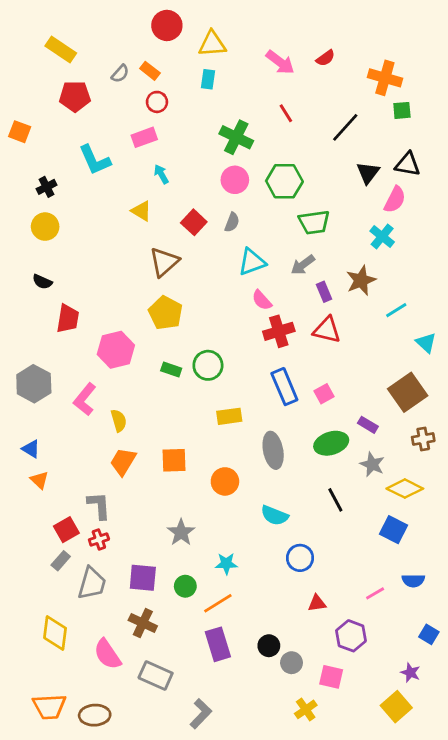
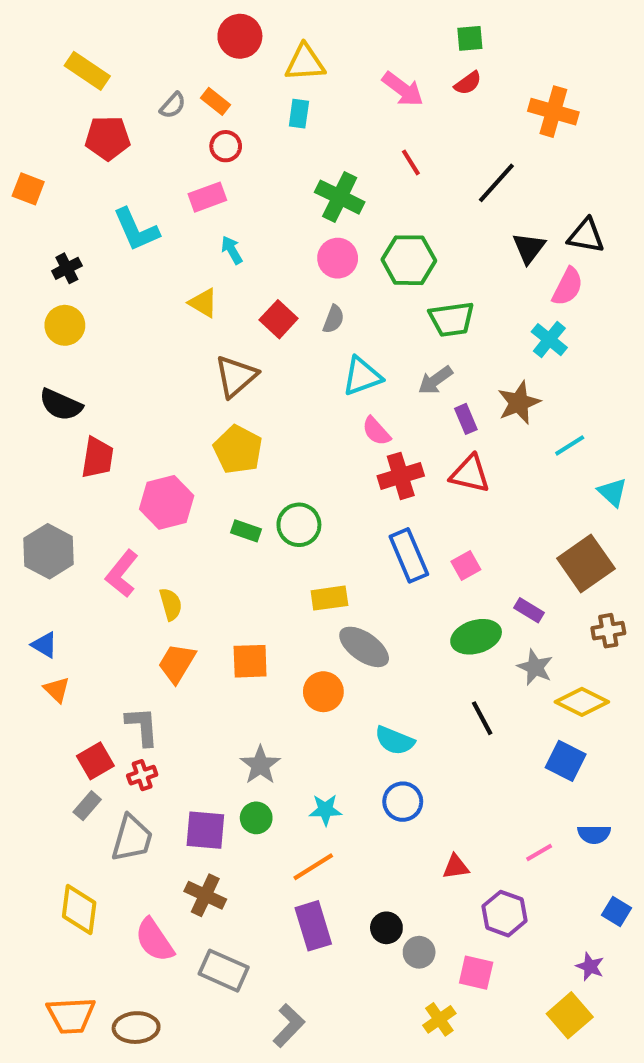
green square: (402, 110) -> (470, 38), moved
black semicircle: (42, 282) -> (61, 405), size x1.5
gray ellipse: (273, 450) -> (364, 647), moved, turned -44
blue circle: (300, 558) -> (403, 802), moved
green circle: (185, 586) -> (256, 818), moved

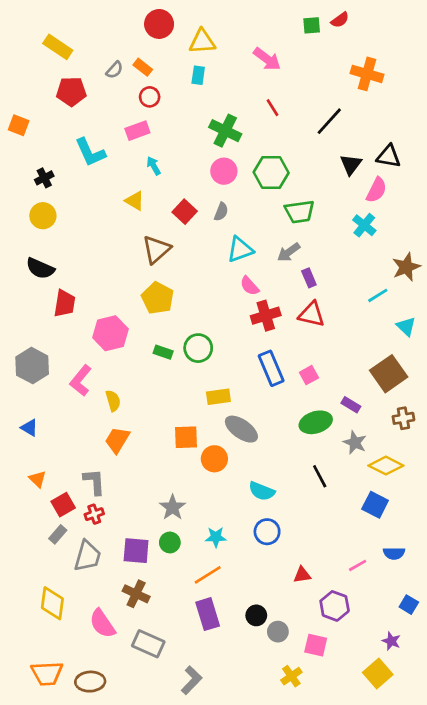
red semicircle: (468, 83) -> (340, 20), moved
brown star: (519, 403) -> (406, 267), moved
orange square: (250, 661) -> (186, 437), moved
orange triangle: (57, 690) -> (38, 479), moved

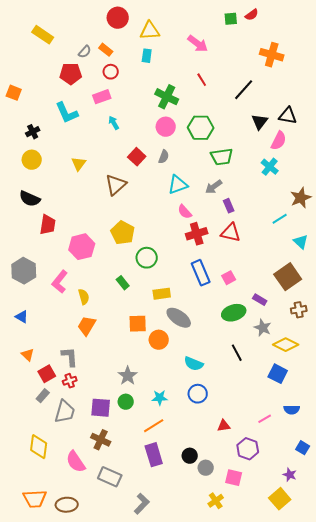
red pentagon: (71, 91) -> (71, 74), moved
yellow triangle: (135, 201) -> (79, 164), moved, turned 35
yellow pentagon: (158, 298) -> (123, 233), moved
green rectangle: (163, 352) -> (123, 283), moved, turned 32

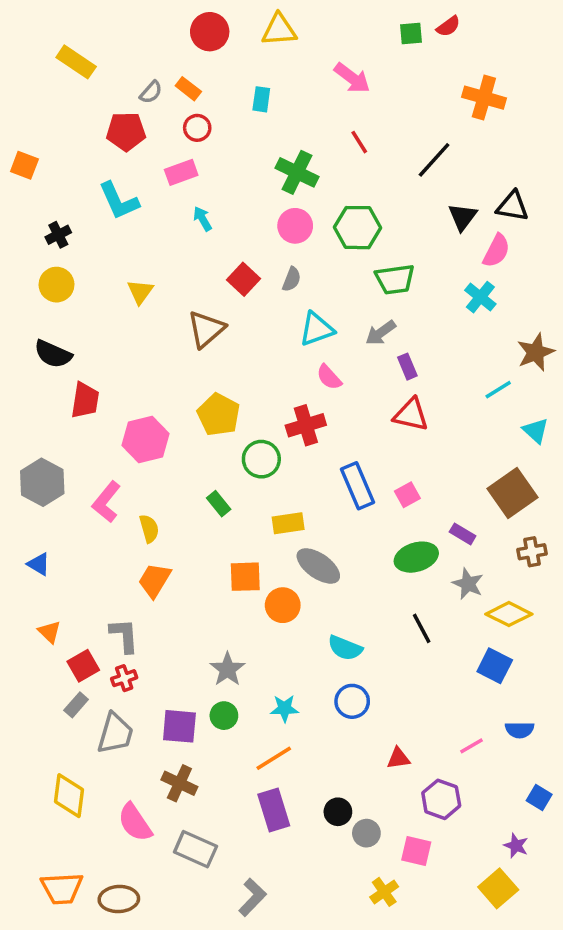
yellow triangle: (150, 31) -> (279, 30), moved
red cross: (197, 234) -> (306, 425), moved

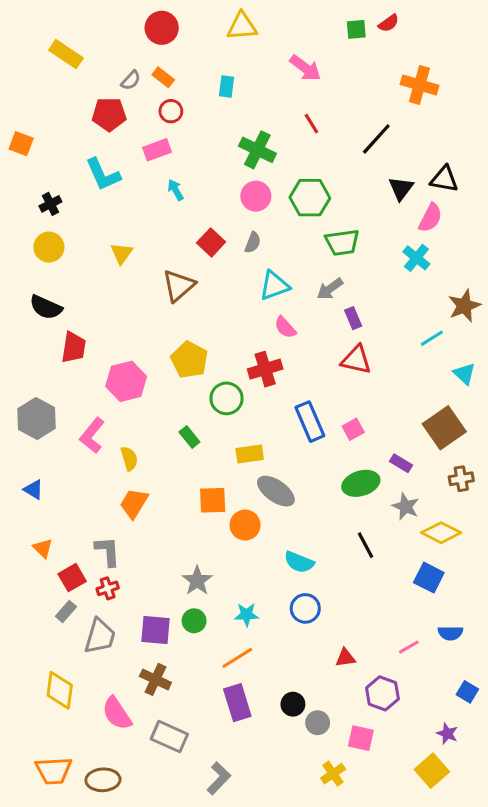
red circle: (210, 32) -> (162, 28), moved

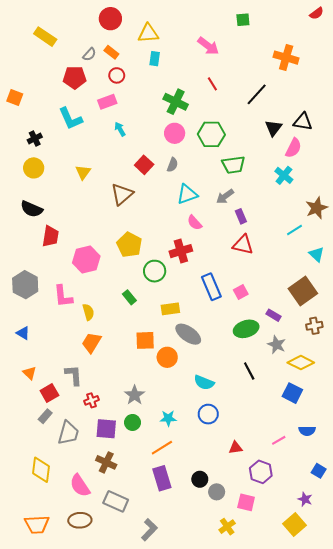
red semicircle: (389, 23) -> (317, 13), moved
yellow triangle: (242, 26) -> (148, 33), moved
pink L-shape: (92, 435) -> (63, 296), turned -45
red cross: (108, 588) -> (91, 400), moved
brown ellipse: (103, 780) -> (80, 520), moved

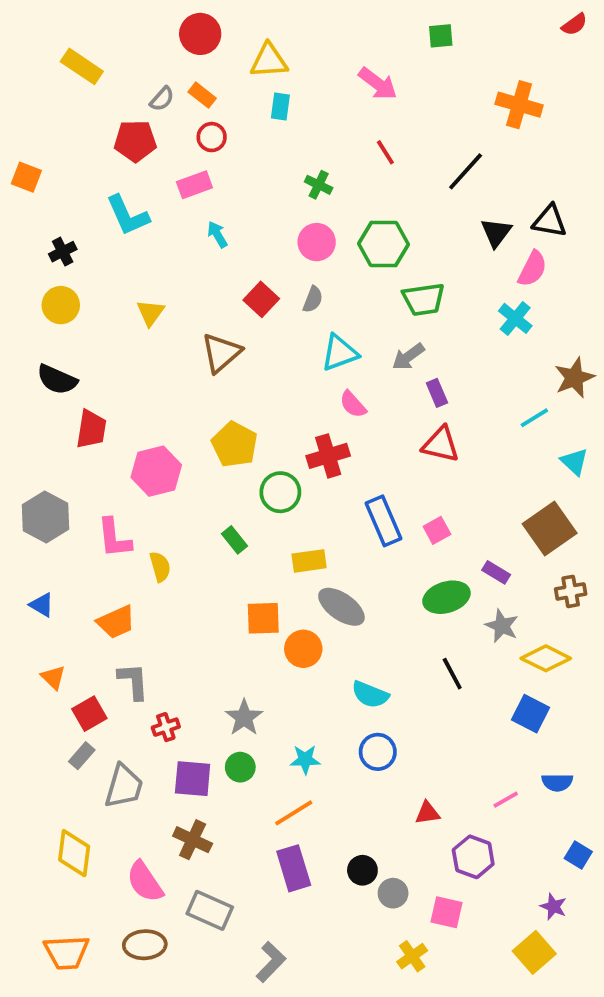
green cross: (176, 102) -> (319, 185), size x0.6
orange trapezoid: (91, 343) -> (116, 622), moved, turned -145

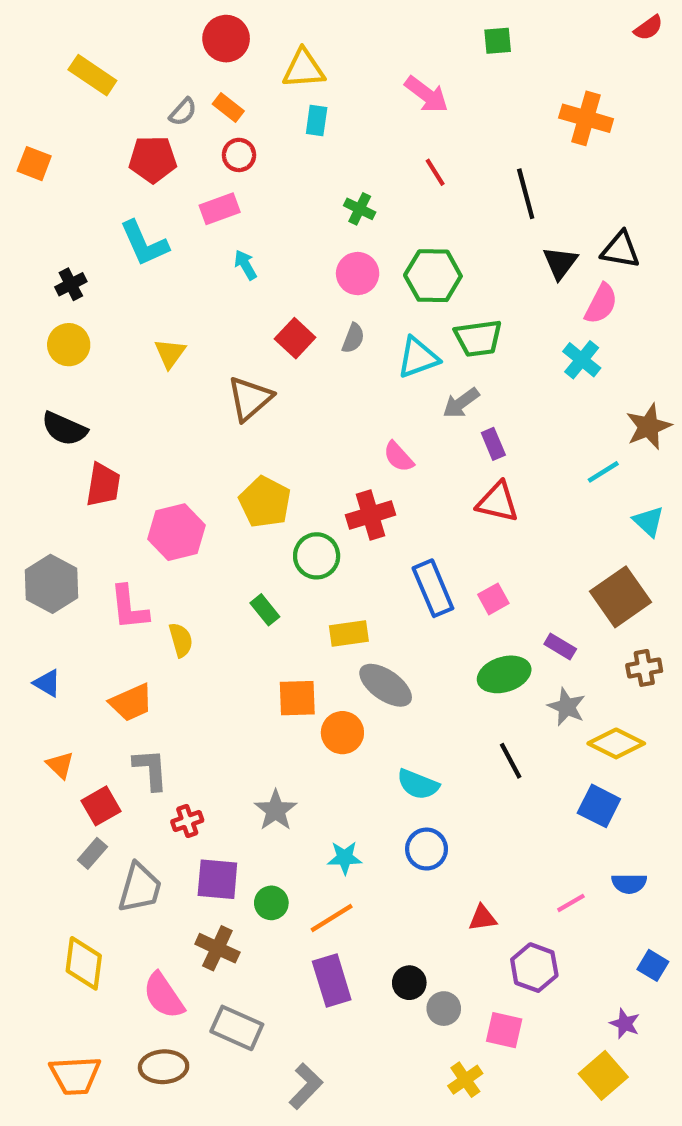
black line: (466, 171) -> (526, 194), turned -57
orange square: (26, 177) -> (34, 164), moved
cyan triangle: (340, 353) -> (418, 358), moved
green circle: (240, 767) -> (271, 903), moved

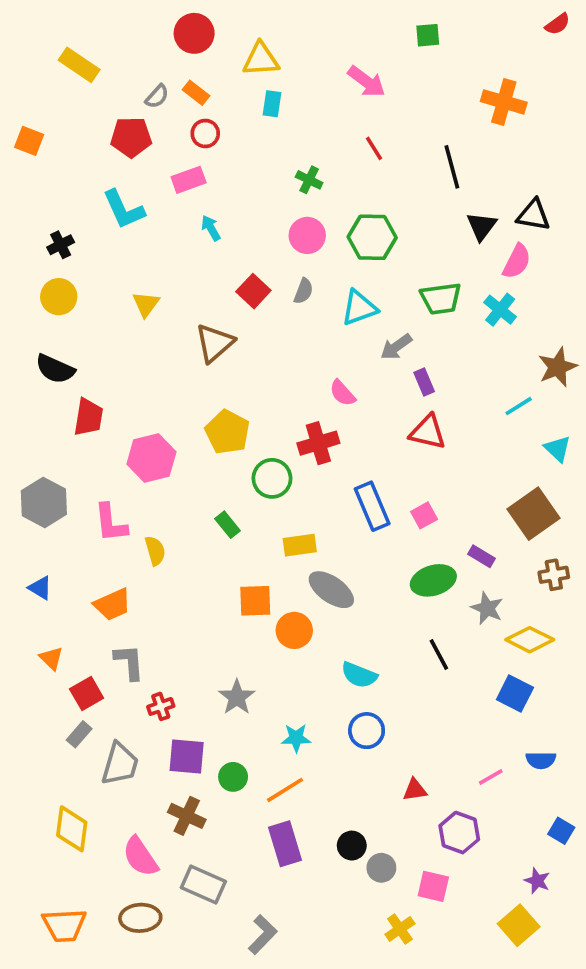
green trapezoid: (478, 338) -> (441, 299), moved

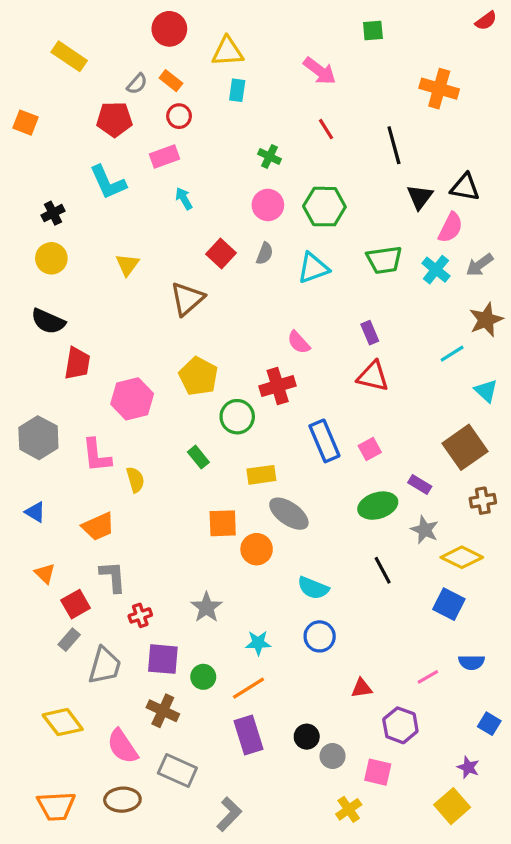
gray arrow: (396, 347) -> (480, 265), moved
yellow diamond: (72, 829) -> (63, 722), turned -45

